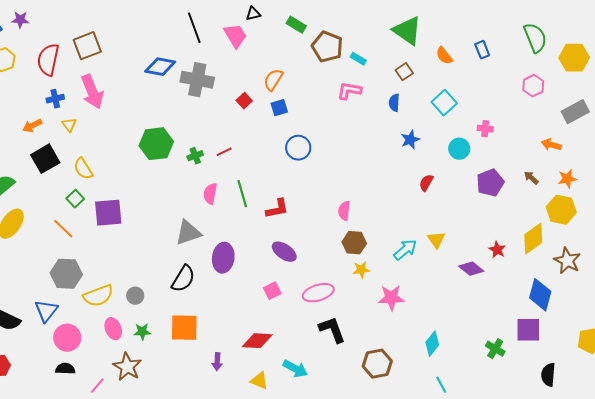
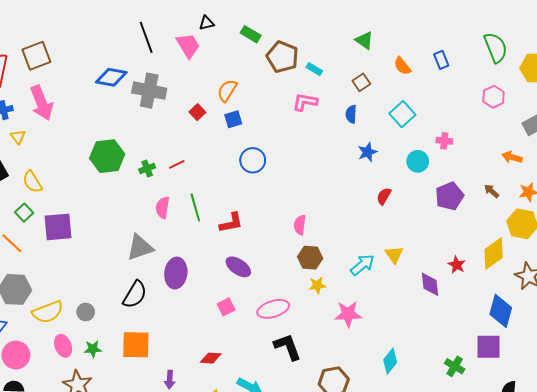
green triangle: (407, 31) -> (364, 40), size x0.6
purple diamond: (471, 269) -> (430, 284), turned 45
red diamond: (257, 341) -> (211, 358), size x0.7

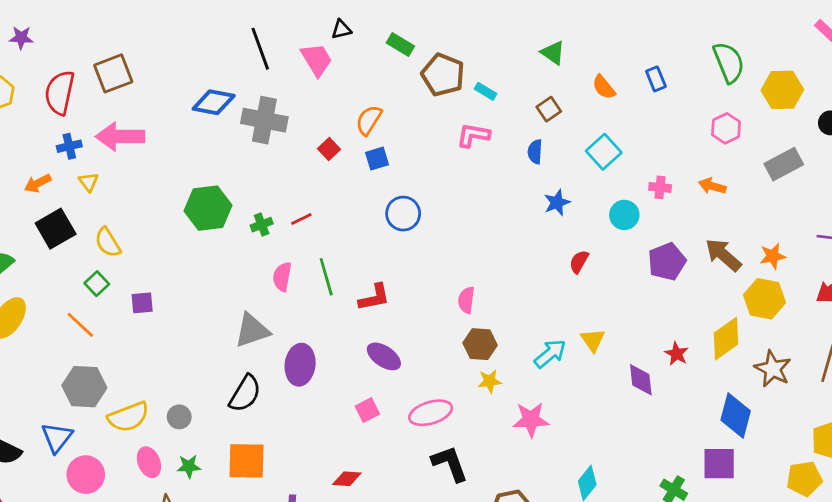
pink arrow: (42, 103) -> (120, 137), turned 112
orange arrow: (512, 157) -> (712, 186), moved
brown arrow: (491, 191) -> (723, 255), size x1.8
purple square: (58, 227) -> (142, 303), size x0.6

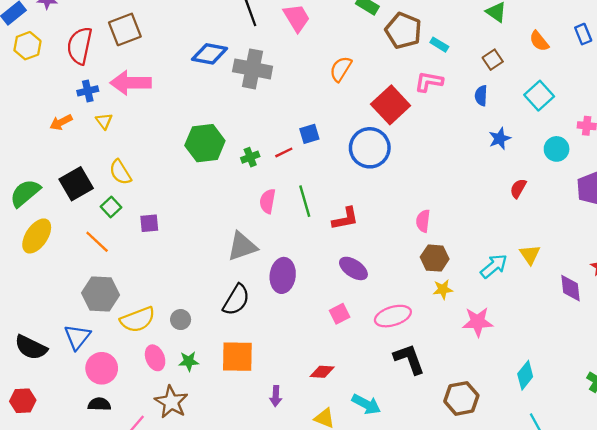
red square: (329, 149) -> (391, 105), moved, size x2.0
blue square: (377, 159) -> (309, 134), moved
blue circle: (403, 214) -> (370, 148), size x1.4
black square: (56, 229) -> (76, 184), moved

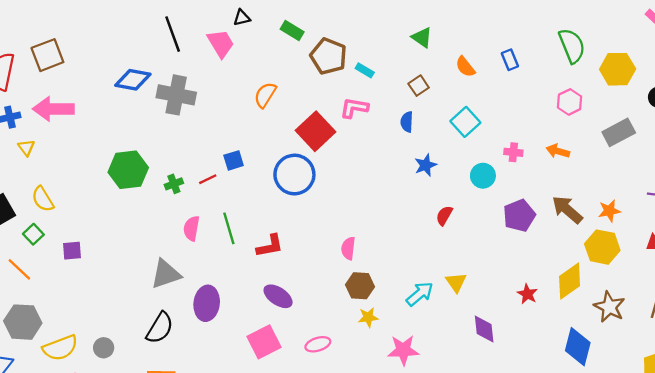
purple diamond: (570, 288) -> (484, 329), moved
pink square: (340, 314) -> (264, 342), size x1.6
pink ellipse: (393, 316) -> (318, 344), size x0.7

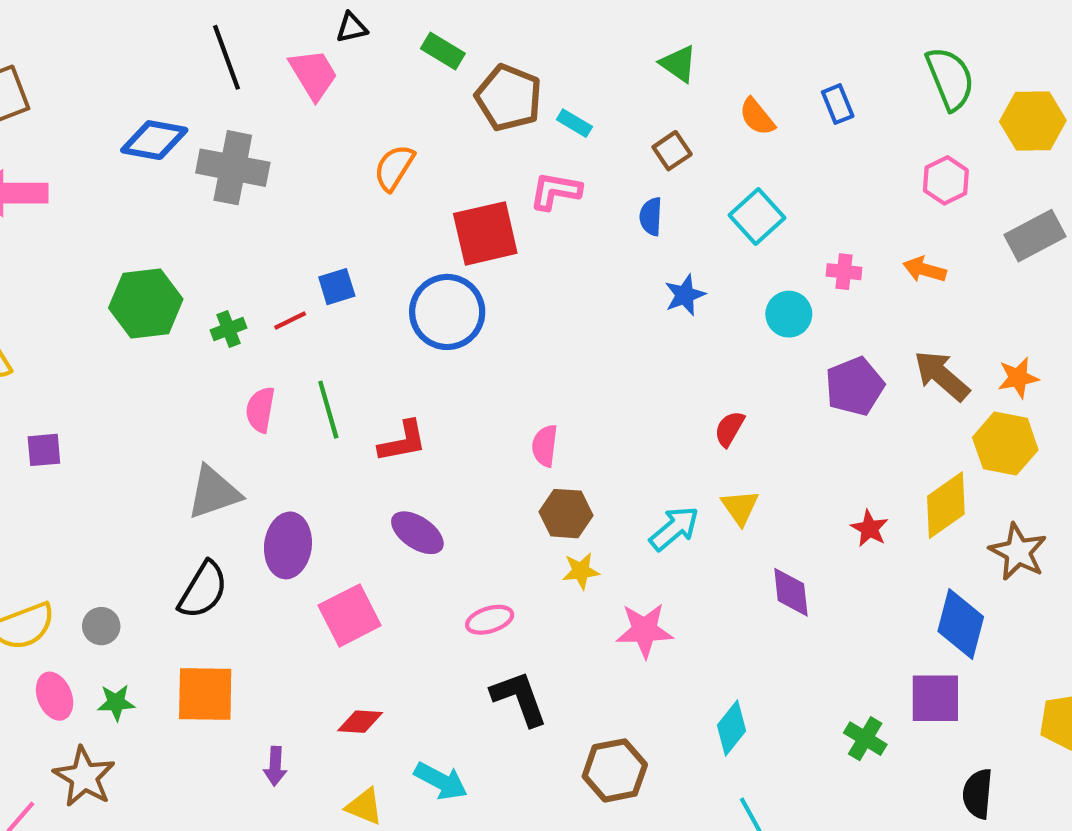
red square: (316, 131) -> (485, 233), turned 30
red semicircle: (444, 215) -> (729, 429), moved
pink square: (264, 342) -> (350, 615), moved

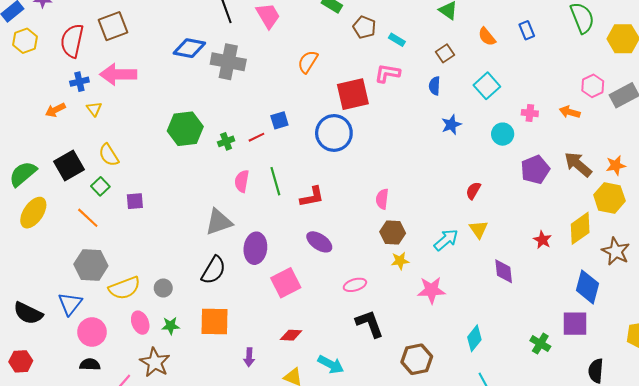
brown pentagon: (509, 98) -> (364, 27), size x0.7
pink hexagon: (946, 180) -> (593, 86), moved

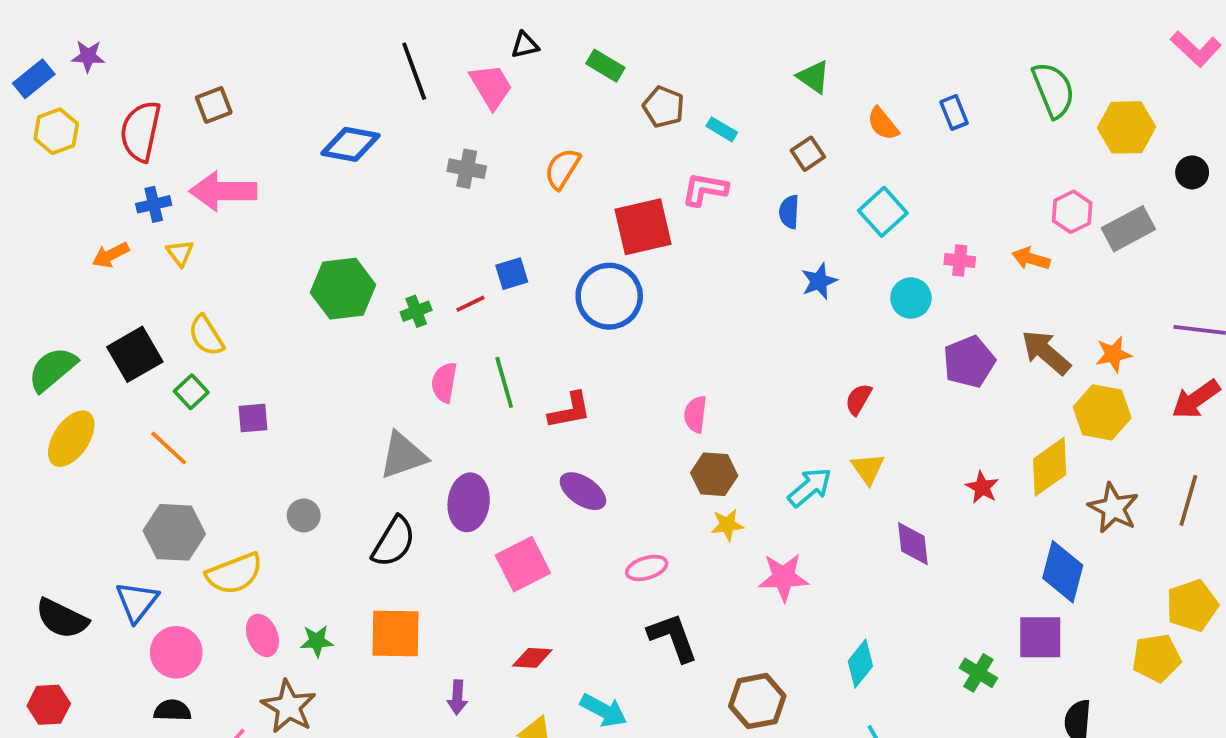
brown square: (113, 26) -> (214, 105), size x0.7
gray cross: (228, 62) -> (467, 169), moved, size x0.6
gray circle: (163, 288) -> (304, 515), moved

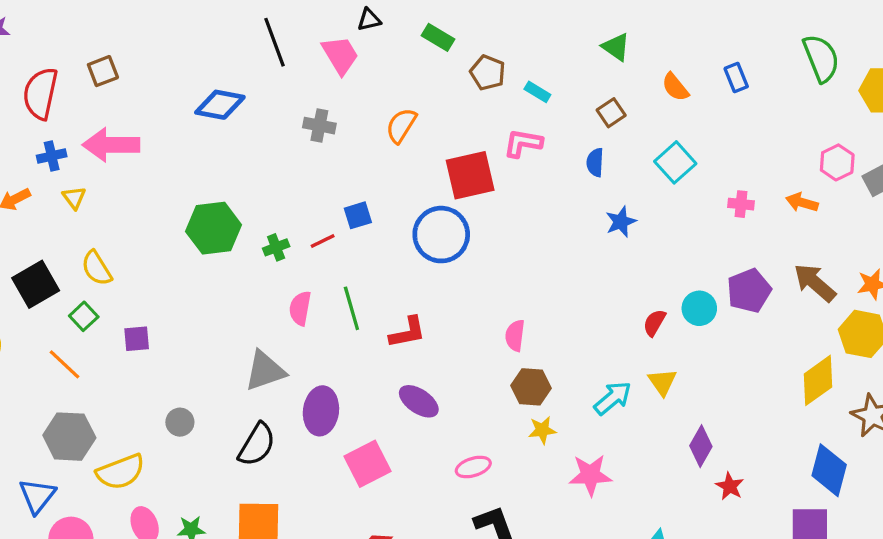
cyan circle: (911, 298) -> (699, 308), moved
red star: (982, 487) -> (730, 486), moved
purple diamond: (913, 544) -> (701, 446), turned 36

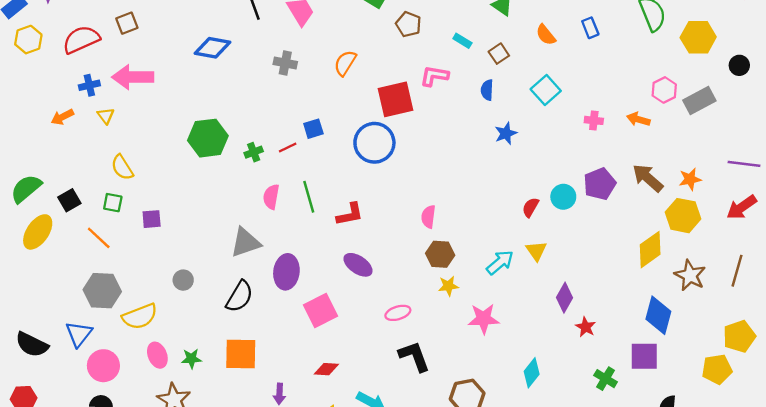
cyan rectangle: (537, 92) -> (462, 41), moved
red semicircle: (40, 93) -> (81, 40), turned 54
black square: (36, 284) -> (69, 200), moved, size x0.7
green square: (84, 316) -> (113, 203), turned -36

